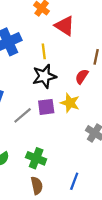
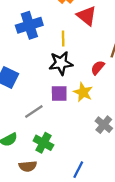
gray line: (23, 115) -> (34, 111), moved
brown semicircle: (37, 186) -> (28, 166), moved, turned 90

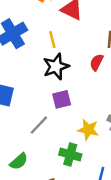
yellow star: (83, 92) -> (88, 130), moved
green cross: (43, 143) -> (70, 154), moved

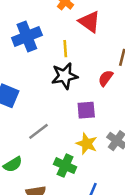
purple square: (62, 99) -> (86, 110), moved

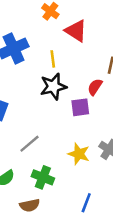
purple square: (86, 110) -> (80, 107), moved
green cross: (65, 166) -> (43, 177), moved

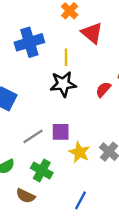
purple square: (80, 107) -> (61, 132), moved
brown semicircle: (30, 205) -> (26, 196), turned 30

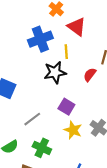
blue cross: (29, 42) -> (40, 39), moved
yellow line: (66, 57) -> (66, 52), moved
purple square: (61, 132) -> (66, 107), moved, turned 35

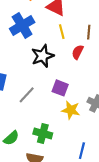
yellow line: (66, 52) -> (62, 32), moved
gray line: (32, 119) -> (27, 95), moved

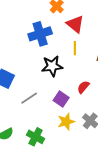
red semicircle: (78, 52) -> (83, 87), moved
yellow star: (71, 110) -> (66, 122), turned 30

